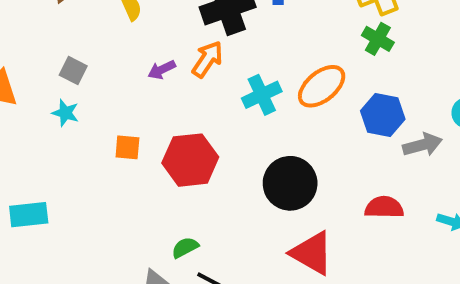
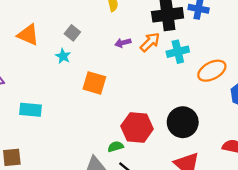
cyan cross: (262, 95) -> (178, 52), moved
orange square: (127, 147) -> (94, 83), size x1.5
red hexagon: (190, 160) -> (137, 127), moved

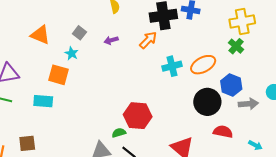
purple arrow: (123, 43) -> (111, 40), moved
cyan cross: (178, 52) -> (172, 66), moved
orange square: (94, 83) -> (58, 75), moved
black circle: (183, 122) -> (207, 102), moved

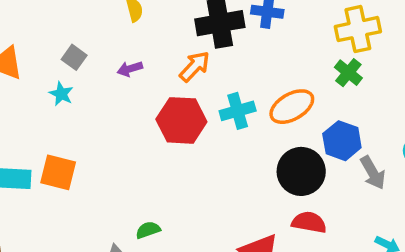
orange square: (58, 75) -> (58, 172), moved
gray arrow: (248, 104) -> (373, 173), turned 66
red hexagon: (138, 116) -> (181, 120), moved
red semicircle: (223, 132) -> (309, 222), moved

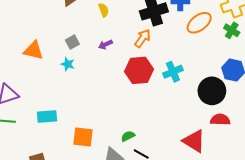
gray square: (74, 57) -> (72, 42), turned 32
orange ellipse: (292, 107) -> (199, 23), moved
cyan cross: (238, 111) -> (173, 72), moved
orange square: (58, 172) -> (83, 137), moved

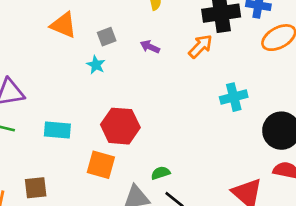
purple arrow: (105, 45) -> (150, 47), turned 40
orange triangle: (33, 51) -> (63, 25), moved
red hexagon: (139, 70) -> (120, 126), moved

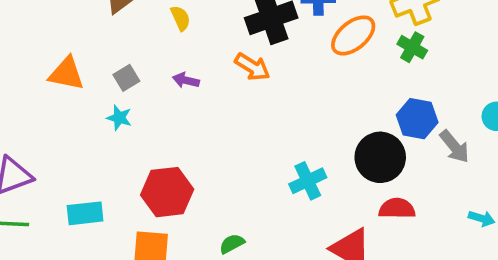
orange arrow: (200, 46) -> (252, 67), turned 88
cyan cross: (234, 97) -> (308, 181), moved

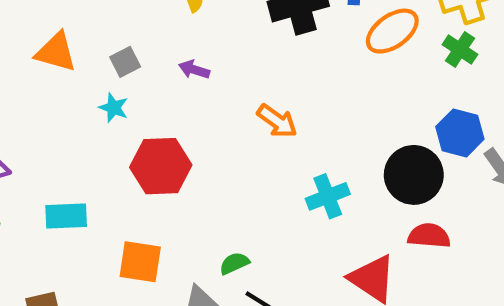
orange arrow: (252, 67) -> (277, 121), moved
red hexagon: (167, 192) -> (161, 166), moved

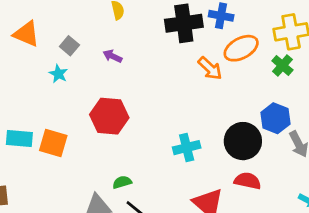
gray square: (125, 62) -> (69, 46), turned -30
orange arrow: (277, 121) -> (210, 68), moved
red hexagon: (161, 166) -> (109, 116), moved
orange square: (140, 262) -> (53, 143), moved

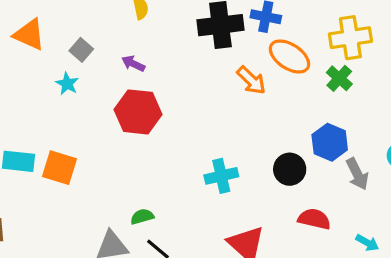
orange ellipse: (241, 48) -> (289, 57), turned 60
red hexagon: (109, 116) -> (138, 112), moved
black circle: (243, 141) -> (290, 169), size x0.7
red semicircle: (248, 181) -> (314, 219), moved

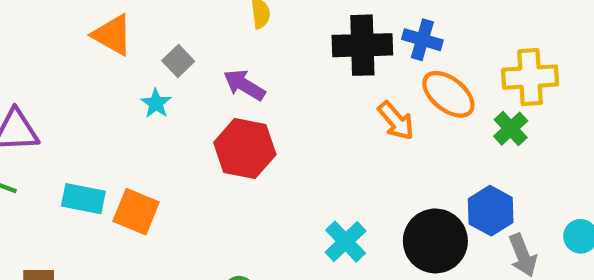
purple arrow: (133, 64) -> (244, 85), size x1.4
black circle: (290, 169) -> (435, 241), size x1.5
cyan cross: (221, 176) -> (346, 242), turned -36

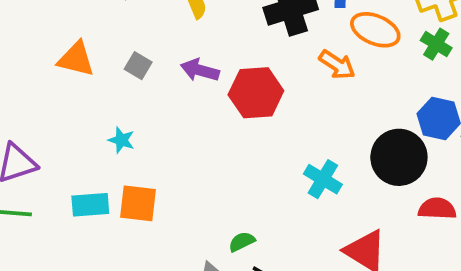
cyan star: (156, 103) -> (121, 140), moved
red hexagon: (245, 149) -> (256, 93), moved

